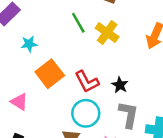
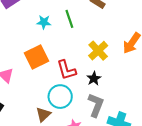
yellow cross: (107, 33) -> (98, 51), moved
cyan star: (29, 44) -> (44, 22), moved

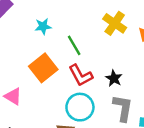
green line: (69, 19) -> (74, 45), moved
yellow cross: (98, 51) -> (115, 23), moved

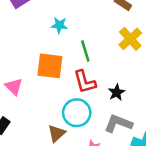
orange square: (43, 68) -> (50, 66), turned 32
gray L-shape: (123, 108) -> (118, 124), turned -92

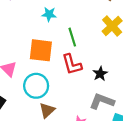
cyan circle: (77, 113) -> (36, 86), moved

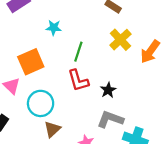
green line: (72, 37) -> (78, 52), turned 36
orange square: (41, 50) -> (31, 62), moved, turned -30

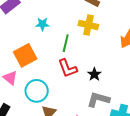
yellow cross: (120, 40) -> (88, 25), moved, turned -30

